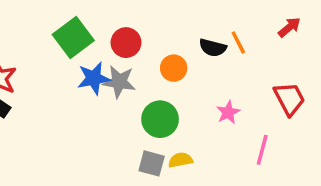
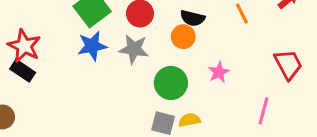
black semicircle: (213, 48) -> (193, 18), moved
blue star: (94, 78) -> (92, 46), moved
pink star: (228, 112) -> (219, 72), moved

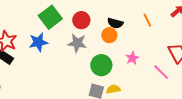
blue star: (92, 46) -> (38, 42), moved
pink line: (264, 111) -> (161, 72), moved, turned -60

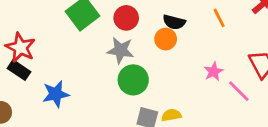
blue star: (38, 42) -> (56, 94), moved
pink star: (132, 58) -> (214, 71), moved
green circle: (101, 65) -> (133, 80), moved

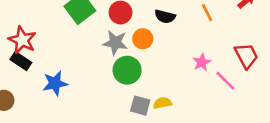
orange circle: (166, 39) -> (143, 39), moved

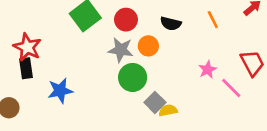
black rectangle: (21, 61) -> (26, 68), turned 48
gray square: (140, 106) -> (155, 102), moved, turned 30

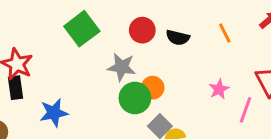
red circle: (126, 20) -> (142, 30), moved
orange circle: (148, 46) -> (153, 88), moved
pink line: (231, 88) -> (246, 110), turned 65

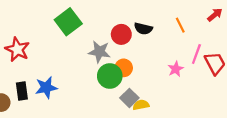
red circle: (142, 30) -> (121, 34), moved
black rectangle: (15, 88) -> (22, 91), moved
pink line: (246, 110) -> (196, 54), moved

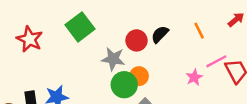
black semicircle: (143, 29) -> (160, 34), turned 120
red star: (17, 49) -> (30, 39), moved
pink line: (196, 54) -> (216, 61), turned 42

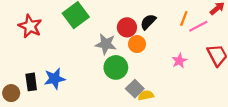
orange line: (199, 31) -> (184, 18), turned 48
pink line: (216, 61) -> (198, 26), moved
orange circle: (139, 76) -> (137, 44), moved

